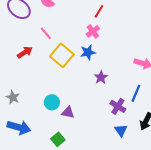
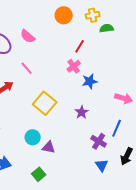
blue star: (88, 52) -> (90, 81), moved
yellow square: (62, 55) -> (45, 103), moved

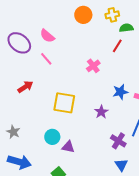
red line: (80, 46) -> (117, 46), moved
pink line: (27, 68) -> (46, 59), moved
blue star: (90, 81) -> (120, 92), moved
yellow square: (45, 103) -> (64, 103), turned -30

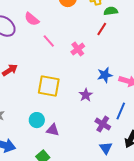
pink line: (46, 59) -> (49, 41), moved

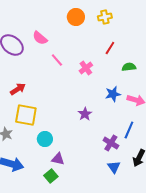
green semicircle: (111, 11) -> (129, 67), moved
yellow square: (49, 86) -> (26, 115), moved
purple star: (86, 95) -> (85, 114), moved
purple triangle: (53, 130) -> (58, 159), moved

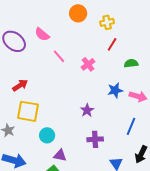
yellow cross: (105, 17) -> (107, 22), moved
purple cross: (111, 143) -> (95, 139), moved, turned -35

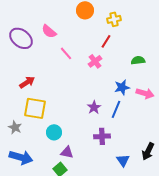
red line: (112, 44) -> (106, 41), moved
blue line: (131, 126) -> (116, 109), moved

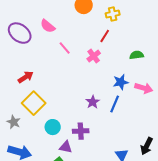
yellow square: (35, 108) -> (34, 103), turned 35
purple cross: (102, 136) -> (81, 131), moved

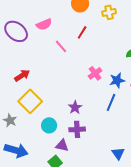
pink semicircle: (48, 26) -> (44, 24), turned -63
red line: (105, 36) -> (82, 32), moved
pink cross: (94, 56) -> (95, 73), moved
purple star: (93, 102) -> (75, 107), moved

